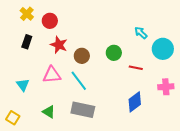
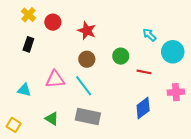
red star: (59, 45) -> (87, 31), moved
cyan triangle: (23, 85) -> (24, 90), turned -40

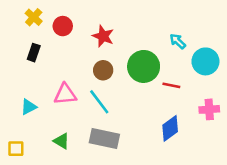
green circle: (121, 56) -> (144, 66), size x1.6
cyan triangle: (24, 90) -> (29, 107), turned -40
yellow square: (14, 125) -> (16, 149), turned -32

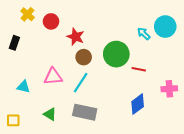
red star: (103, 36) -> (75, 37), moved
black rectangle: (34, 53) -> (14, 43), moved
cyan circle: (205, 61) -> (165, 27), moved
cyan line: (99, 102) -> (81, 83), turned 70
cyan triangle: (29, 107) -> (23, 87), turned 40

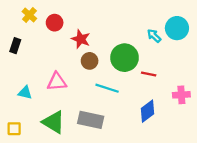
cyan line: (81, 83) -> (107, 88), moved, turned 75
green triangle: (50, 114) -> (53, 122), size x1.6

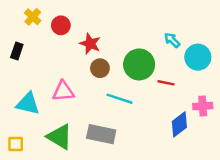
cyan circle: (177, 28) -> (198, 57), moved
cyan triangle: (25, 93) -> (28, 104), size x1.5
blue diamond: (147, 111) -> (179, 124), moved

